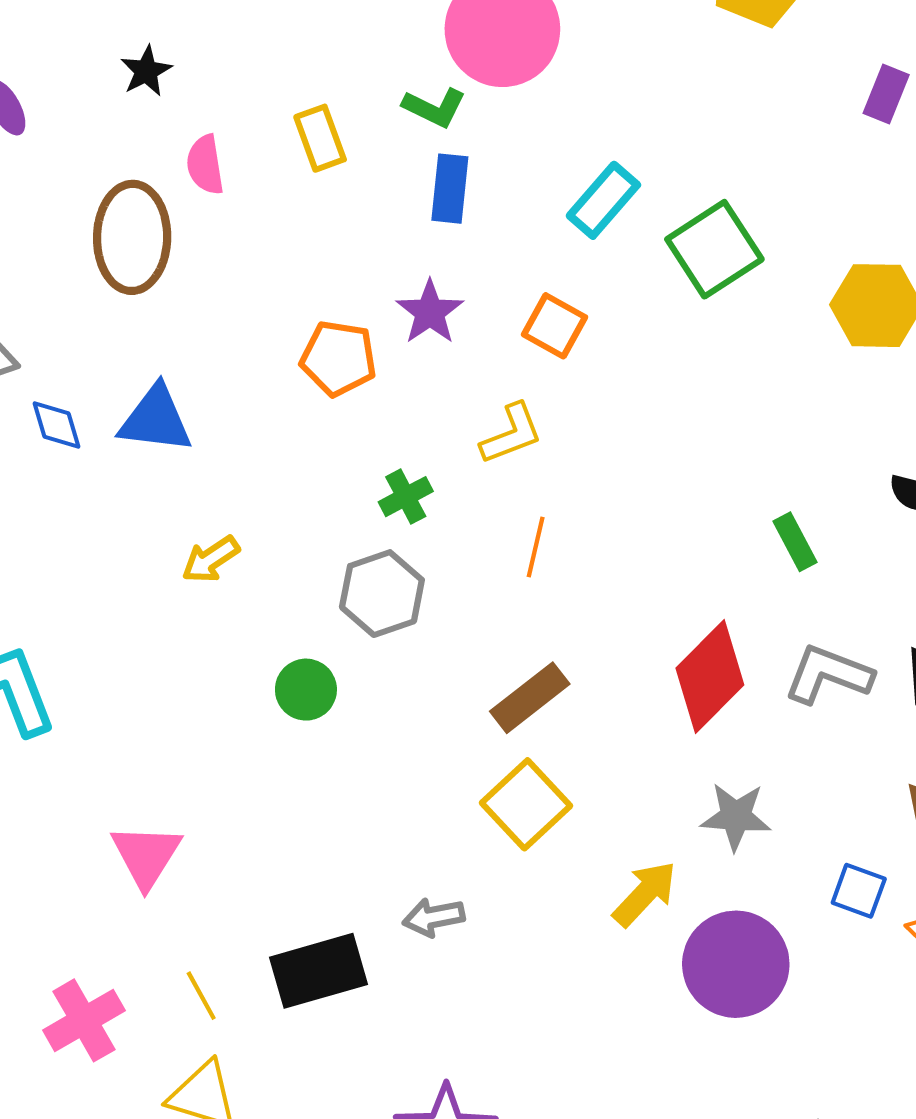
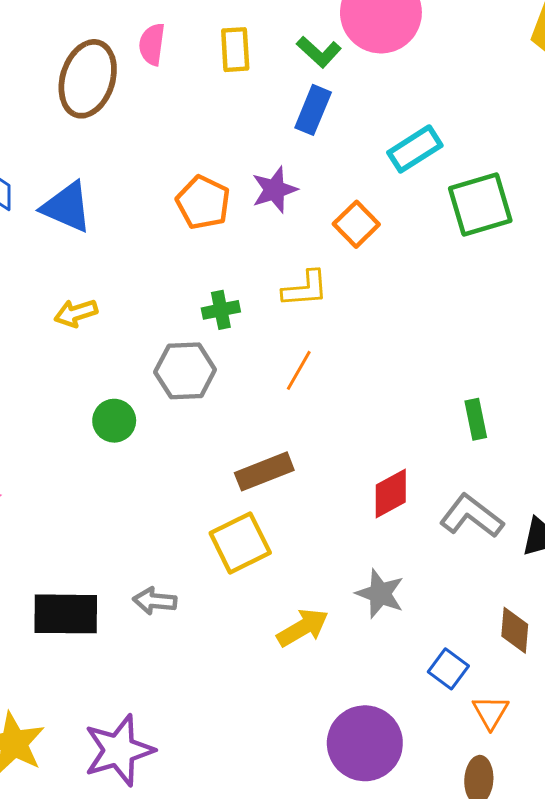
red diamond: (710, 676) -> (391, 493), size x0.7
purple circle: (736, 964) -> (365, 743), moved

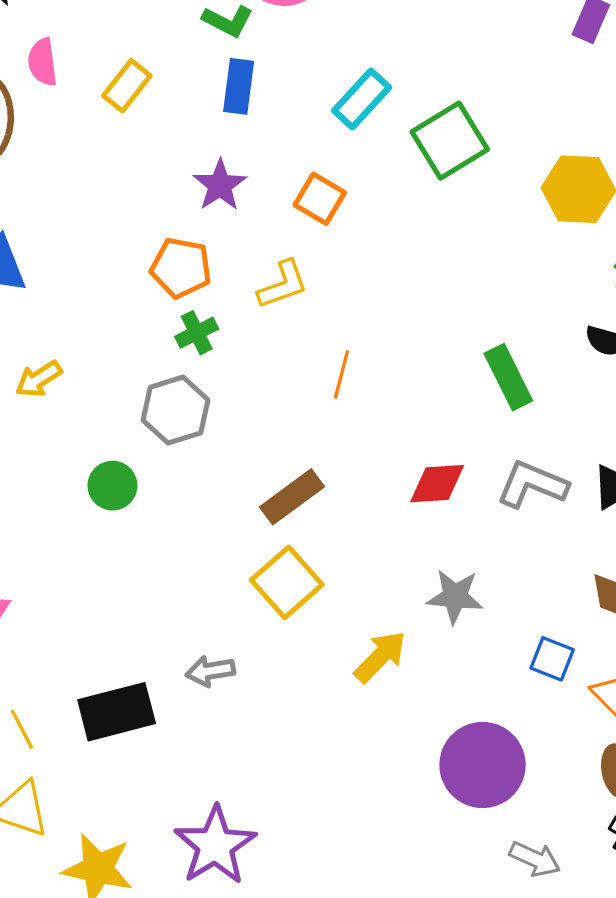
yellow rectangle: (235, 50) -> (127, 86), moved, turned 57
orange pentagon: (203, 203) -> (181, 268), moved
orange line: (299, 370) -> (341, 375), moved
green rectangle: (476, 419) -> (508, 377), size x1.4
red diamond: (391, 493) -> (437, 484), turned 40

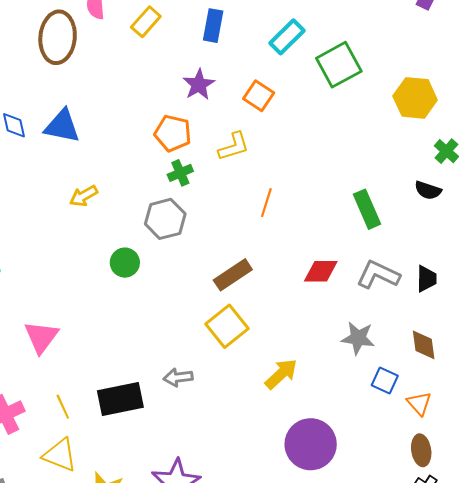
gray star: (455, 597) -> (358, 338), moved
purple circle: (483, 765) -> (311, 444), moved

